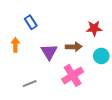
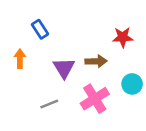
cyan circle: (101, 56) -> (132, 84), moved
gray line: (30, 84) -> (49, 104), moved

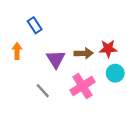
red star: (123, 37) -> (108, 49), moved
gray line: (49, 104) -> (43, 91), turned 70

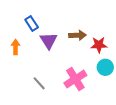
brown arrow: (84, 53) -> (78, 35), moved
purple triangle: (56, 59) -> (49, 41), moved

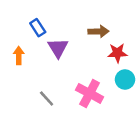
brown arrow: (78, 35) -> (98, 31), moved
pink cross: (75, 79) -> (90, 93), turned -30

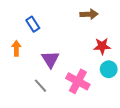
brown arrow: (98, 31) -> (89, 14), moved
purple triangle: (58, 48) -> (50, 59), moved

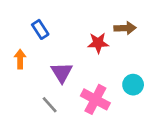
brown arrow: (89, 14) -> (125, 28), moved
red star: (102, 46) -> (98, 43), moved

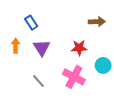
red star: (98, 43) -> (79, 48), moved
purple triangle: (62, 73) -> (42, 48), moved

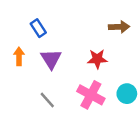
cyan circle: (103, 65) -> (127, 94), moved

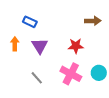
blue rectangle: (38, 28) -> (30, 22), turned -32

